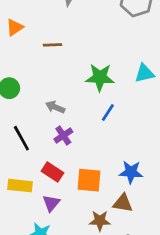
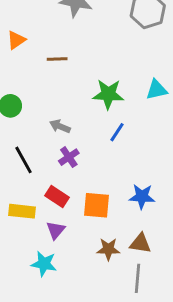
brown triangle: (123, 203) -> (140, 243), moved

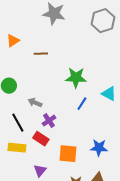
cyan triangle: (157, 90) -> (109, 94), moved, turned 42
gray arrow: (60, 126) -> (35, 103), moved
red rectangle: (57, 197) -> (41, 139), moved
yellow rectangle: (22, 211) -> (17, 148), moved

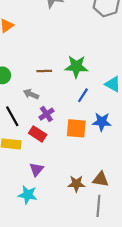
brown line: (41, 54) -> (44, 71), moved
blue star: (99, 148) -> (102, 122), moved
orange square: (68, 154) -> (76, 128), moved

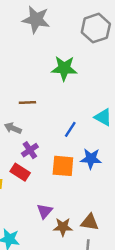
green star: (76, 67) -> (64, 68), moved
purple triangle: (37, 169) -> (45, 211), moved

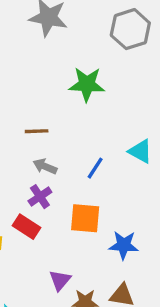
gray arrow: (13, 128) -> (45, 166), moved
blue star: (91, 159) -> (124, 245), moved

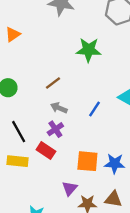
brown line: (37, 131) -> (53, 83), turned -35
orange square: (85, 218) -> (87, 161), moved

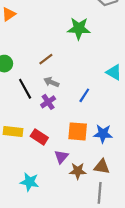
blue line: (94, 109) -> (84, 95), moved
black line: (19, 132) -> (25, 89), moved
red rectangle: (46, 150) -> (39, 137), moved

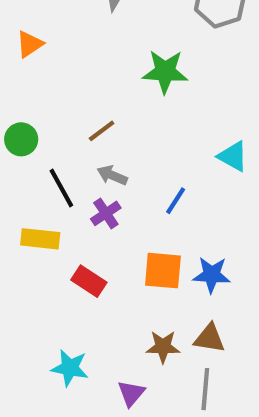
yellow rectangle: (13, 131) -> (40, 239), moved
purple triangle: (61, 157) -> (131, 393), moved

